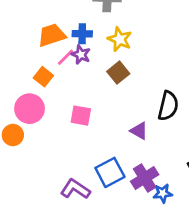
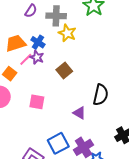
blue cross: (82, 34) -> (38, 42), turned 32
yellow star: (120, 39) -> (67, 33), moved

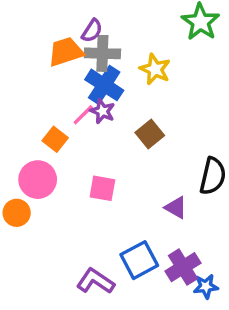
gray cross: (56, 16) -> (102, 53), moved
blue cross: (38, 42) -> (104, 85), size x1.5
orange trapezoid: (16, 43) -> (66, 52), moved

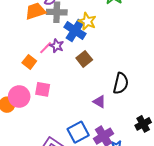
blue cross: (104, 85) -> (75, 30), moved
pink circle: (38, 180) -> (19, 97), moved
pink square: (102, 188) -> (43, 89), moved

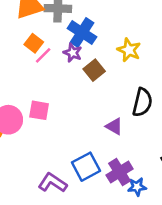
yellow star: (87, 21) -> (129, 50), moved
purple star: (57, 46) -> (73, 53), moved
orange square: (29, 62) -> (34, 43), moved

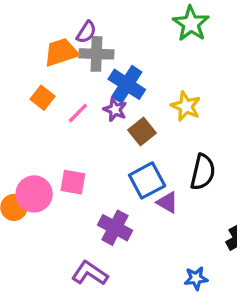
orange square: (34, 43) -> (43, 98), moved
blue square: (86, 167) -> (147, 180), moved
purple cross: (120, 172) -> (115, 228), moved, turned -30

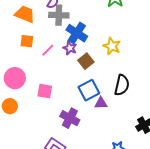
orange trapezoid: (61, 52) -> (25, 14), moved, turned 40
orange square: (43, 98) -> (27, 41), turned -32
pink circle: (34, 194) -> (15, 78), moved
purple triangle: (167, 202) -> (101, 103), turned -32

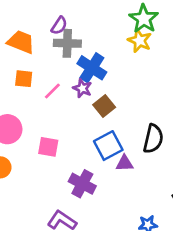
yellow star: (112, 46) -> (140, 41), moved

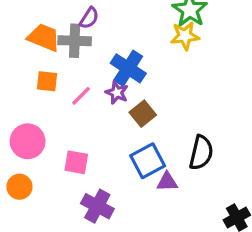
yellow star: (140, 41) -> (185, 36), turned -30
gray cross: (67, 43) -> (75, 41), moved
purple cross: (82, 184) -> (97, 206), moved

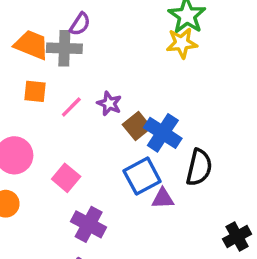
blue cross: (128, 68) -> (163, 133), moved
pink square: (76, 162) -> (66, 178), turned 30

